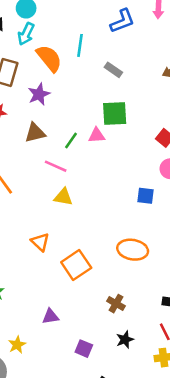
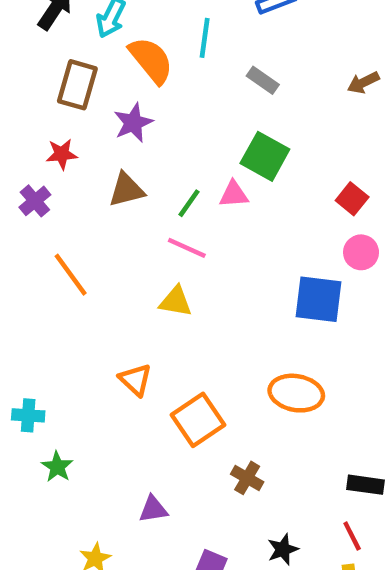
green square: (115, 114) -> (265, 156), turned 32
pink line: (56, 166) -> (187, 248), moved
blue square: (145, 196) -> (319, 299), size x1.6
brown cross: (116, 304) -> (247, 478), moved

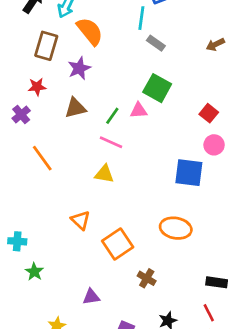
cyan line: (205, 38) -> (141, 18), moved

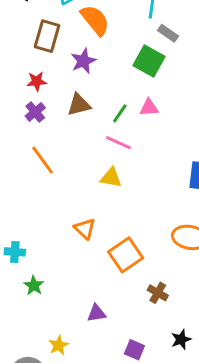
green square: (157, 88) -> (149, 61), moved
purple cross: (21, 115) -> (35, 112), moved

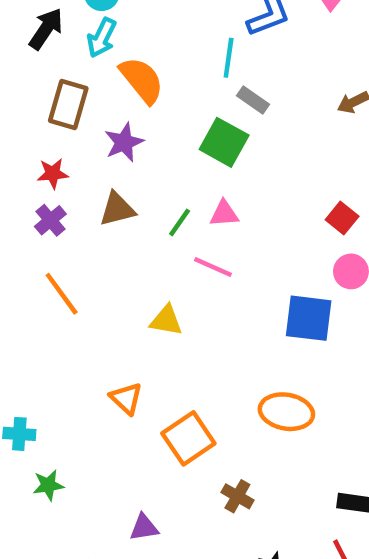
pink line: (118, 143) -> (213, 267), moved
green star: (34, 286) -> (48, 485), turned 30

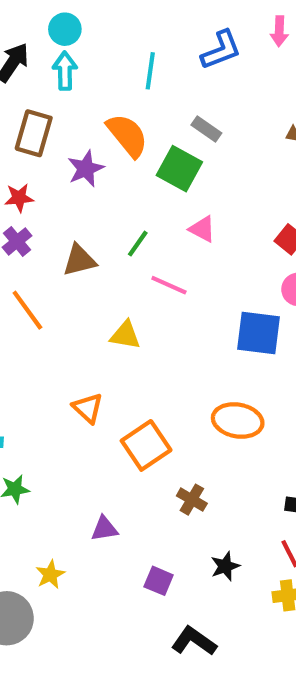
cyan arrow: (102, 38) -> (65, 71), turned 153
cyan line: (229, 58) -> (150, 71), moved
orange semicircle: (142, 80) -> (127, 135), moved
brown triangle: (117, 209) -> (79, 260), moved
pink triangle: (224, 214) -> (202, 229), moved, turned 32

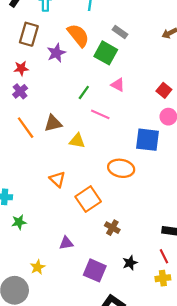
brown triangle: (79, 260) -> (53, 123), moved
orange ellipse: (238, 420) -> (121, 168), moved
purple square: (159, 581) -> (95, 270), size x1.5

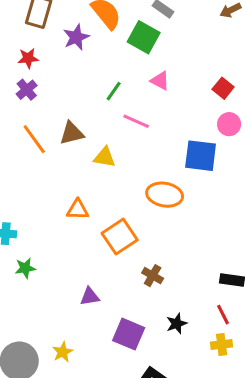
orange triangle: (57, 179) -> (78, 210), turned -42
yellow star: (38, 267) -> (63, 352), moved

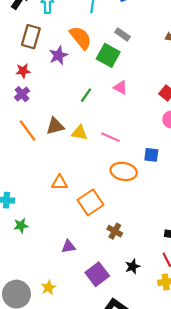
pink line: (136, 121) -> (110, 137), moved
blue square: (201, 156) -> (151, 155), moved, size x0.6
yellow triangle: (105, 157) -> (79, 133), moved
purple square: (129, 334) -> (97, 274), turned 30

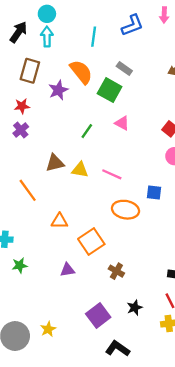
orange line: (28, 131) -> (28, 190), moved
purple triangle: (68, 247) -> (67, 270), moved

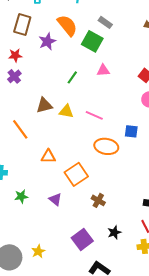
pink triangle: (122, 123) -> (103, 70), turned -32
green star: (20, 265) -> (21, 196), moved
purple triangle: (67, 270) -> (55, 199), turned 48

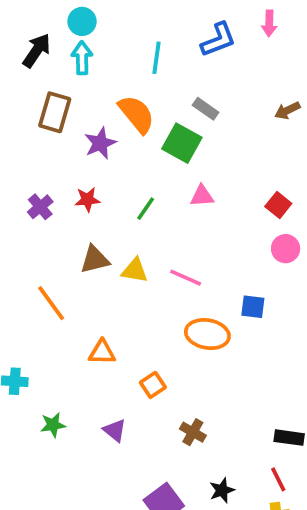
red star: (15, 55) -> (87, 200), moved
orange square: (76, 174) -> (153, 385), size x0.6

